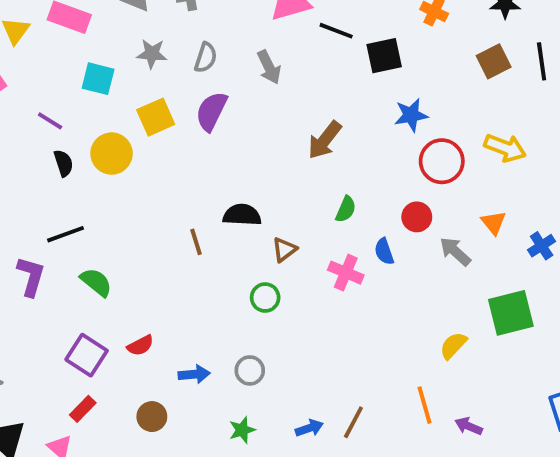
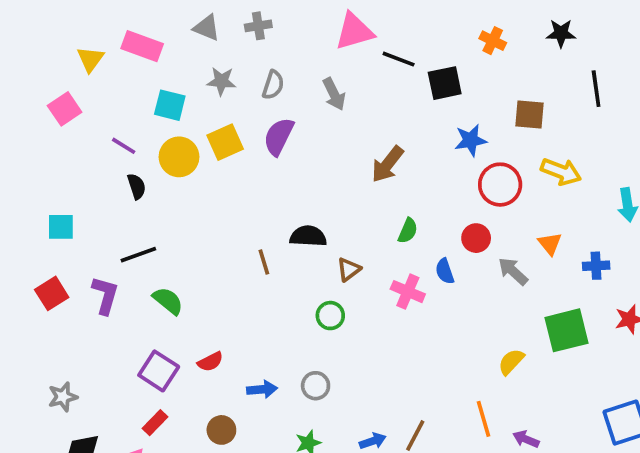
brown square: (494, 61) -> (530, 114), moved, turned 32
yellow circle: (112, 154) -> (179, 157), moved
blue cross: (542, 246) -> (596, 266), turned 30

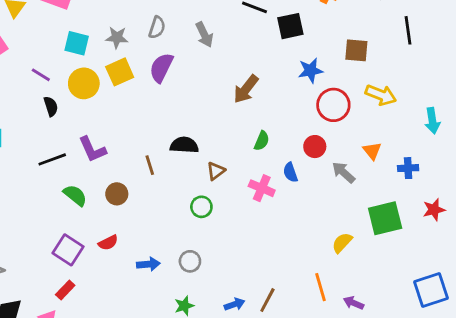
gray star: (221, 81) -> (117, 37), moved
purple L-shape: (105, 295) -> (92, 149), moved, turned 140
brown circle: (221, 430) -> (117, 194), moved

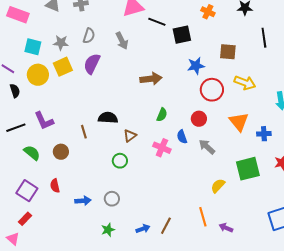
brown arrow: (246, 89) -> (151, 79), turned -135
orange triangle: (372, 151) -> (239, 122), size x1.5
gray arrow: (343, 172) -> (207, 147), moved
red semicircle: (108, 243) -> (55, 186), turned 104

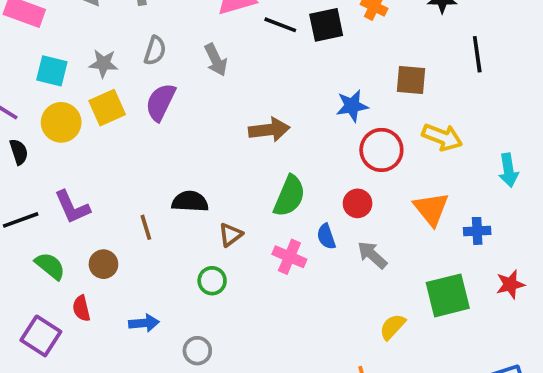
black square: (182, 35) -> (326, 25), moved
green semicircle: (162, 115) -> (289, 196), size x1.6
red semicircle: (55, 186) -> (81, 308), moved
blue arrow: (83, 201) -> (144, 323), moved

